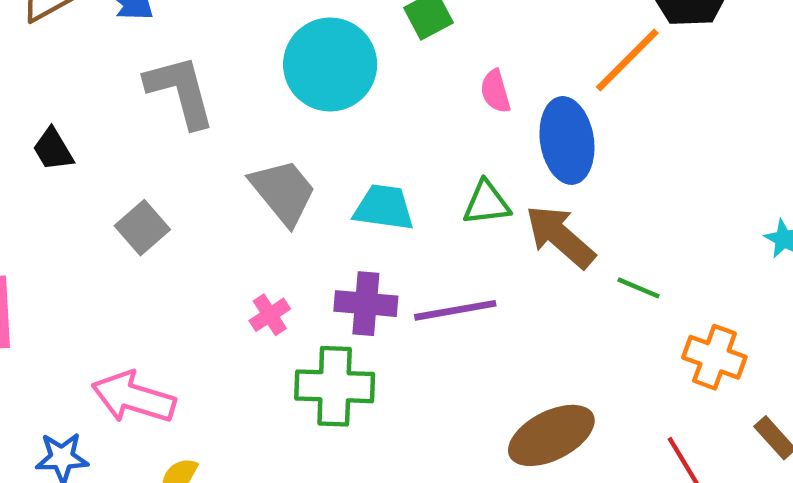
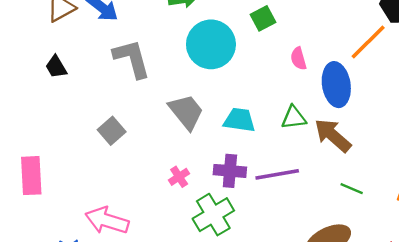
black trapezoid: (53, 149) -> (56, 67), moved
green line: (638, 288) -> (352, 189), moved
green cross: (335, 386) -> (213, 215), turned -33

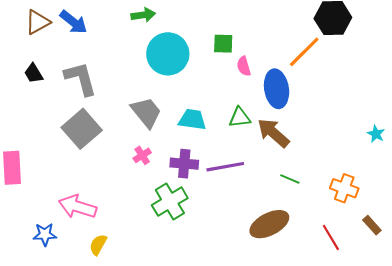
green square: (263, 18) -> (223, 44), moved, turned 30
gray L-shape: (132, 59) -> (81, 79), moved
gray square: (112, 131) -> (82, 129), size x1.6
pink cross: (179, 177) -> (142, 155), moved

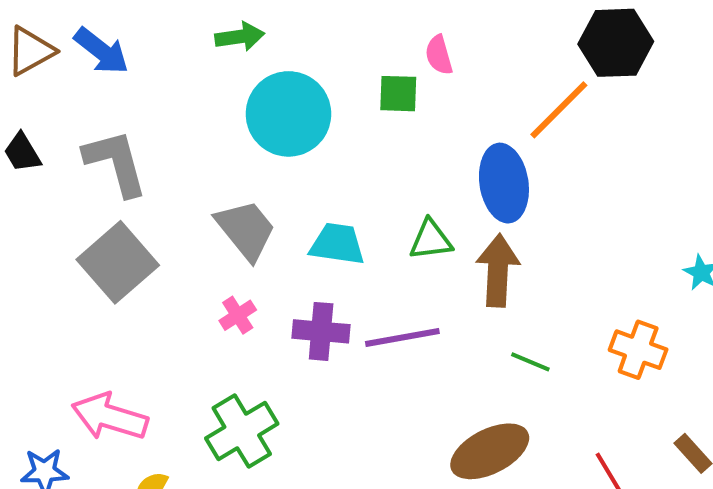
pink semicircle: (244, 66) -> (439, 55), moved
brown arrow: (273, 133) -> (498, 270), turned 52
orange cross: (344, 188) -> (638, 350), moved
green cross: (170, 202) -> (242, 431), moved

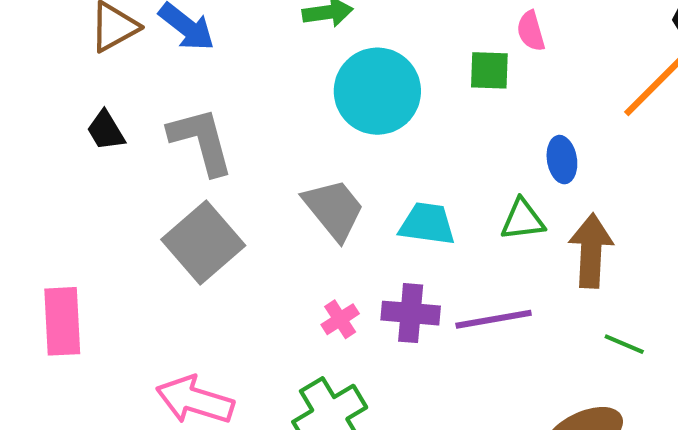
blue ellipse: (504, 183) -> (562, 160), moved, size x0.6
pink cross: (238, 315) -> (340, 319), moved

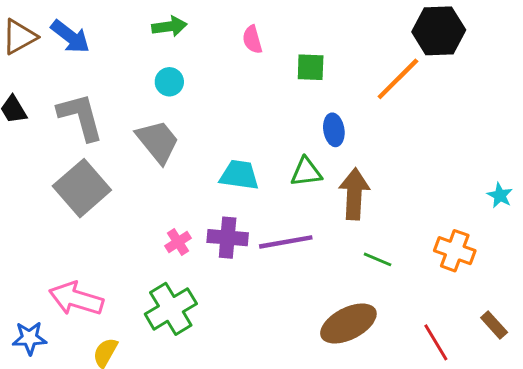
pink semicircle: (531, 31) -> (252, 40), moved
green square: (489, 70) -> (311, 67), moved
cyan circle: (377, 91) -> (169, 82), moved, size x0.5
gray trapezoid: (334, 209) -> (158, 141), moved

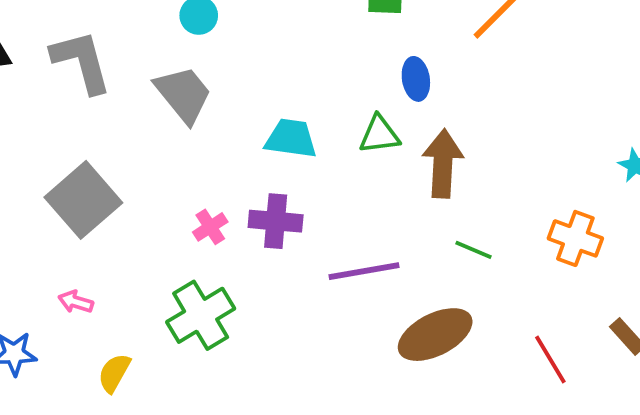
gray square: (82, 188) -> (83, 200), moved
purple line: (286, 242) -> (364, 271), moved
pink arrow: (76, 299) -> (76, 302), size x0.5

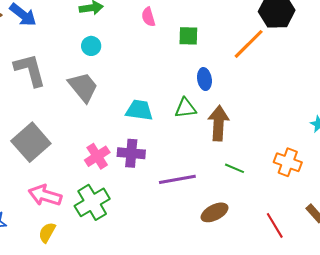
pink cross: (210, 227) -> (97, 156), size x1.4
pink arrow: (76, 302) -> (45, 195), moved, size x1.8
brown ellipse: (435, 335) -> (215, 212), size x0.7

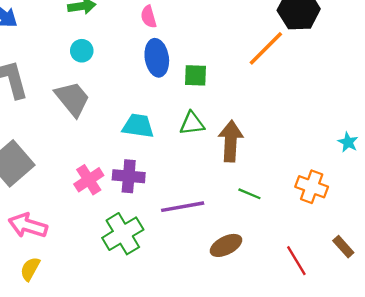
green square: (188, 36) -> (196, 75), moved
blue ellipse: (204, 79) -> (157, 58), moved, size x1.4
green cross: (92, 202) -> (123, 234), moved

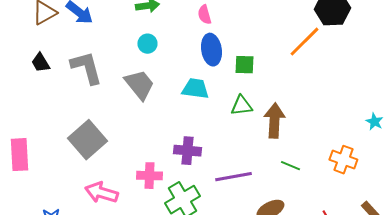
cyan trapezoid: (138, 126) -> (195, 89), moved
pink cross: (89, 180) -> (149, 176), moved, turned 35

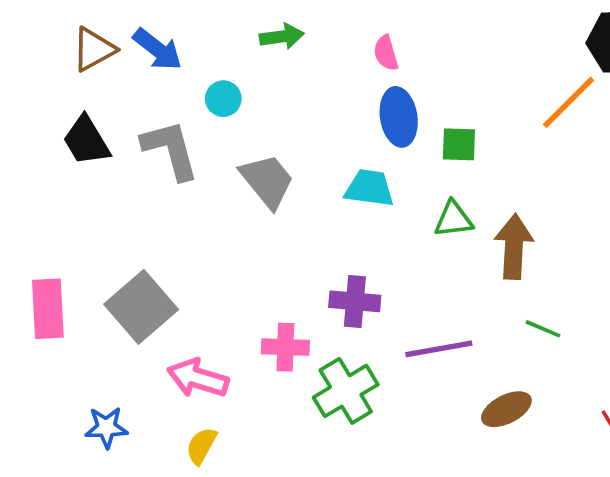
cyan circle: (147, 44) -> (223, 99), moved
black trapezoid: (40, 63) -> (86, 141), size x1.4
gray square: (87, 140) -> (141, 307), moved

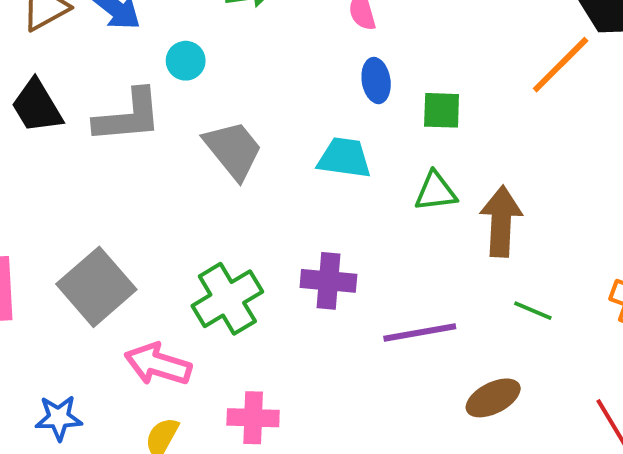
blue ellipse: (399, 117) -> (376, 81), size x0.7
gray L-shape: (170, 150) -> (128, 116), turned 100
pink cross: (285, 347) -> (253, 418), moved
green cross: (346, 391) -> (227, 299), moved

